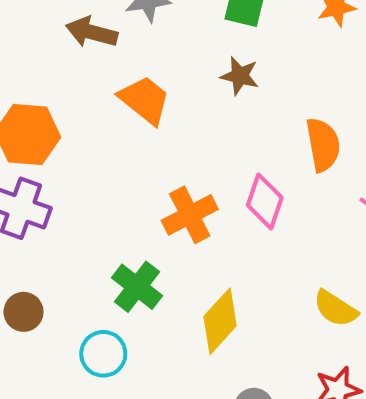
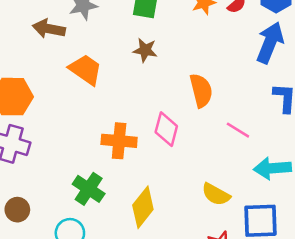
orange cross: (190, 215) -> (119, 141), turned 36

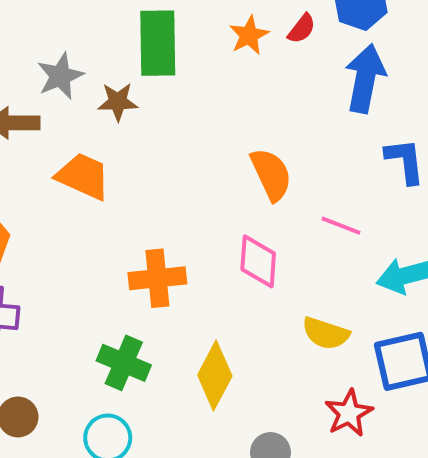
brown star: (145, 50) -> (118, 102), moved
pink diamond: (166, 129) -> (258, 261), moved

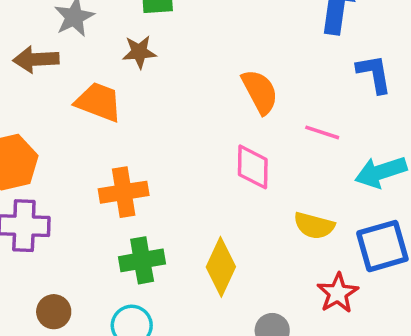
brown star: (118, 102) -> (139, 52), moved
orange cross: (157, 278) -> (124, 192), moved
green cross: (124, 363) -> (142, 260), turned -30

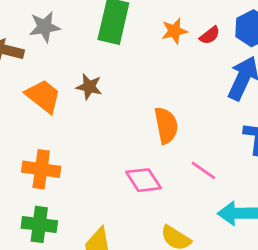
brown star: (139, 52) -> (89, 87), moved
pink diamond: (253, 167) -> (144, 180), turned -51

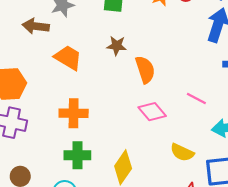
brown star: (89, 87) -> (117, 46), moved
orange semicircle: (166, 125) -> (145, 70), moved

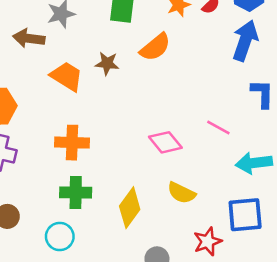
brown star: (117, 46) -> (107, 63), moved
orange semicircle: (145, 70) -> (155, 47), moved, turned 68
yellow semicircle: (182, 152) -> (181, 193), moved

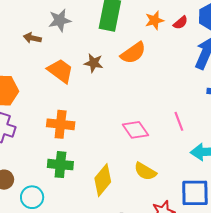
brown arrow: (29, 38) -> (32, 38), size x0.7
pink line: (218, 128) -> (179, 121), turned 36
cyan circle: (60, 236) -> (32, 197), moved

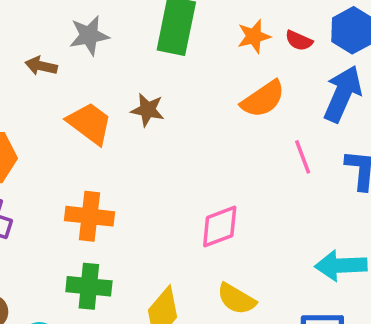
red semicircle: (180, 23) -> (299, 41), turned 63
orange semicircle: (133, 53) -> (263, 99), moved
pink line: (179, 121) -> (303, 157), moved
pink diamond: (135, 130) -> (220, 227), turned -76

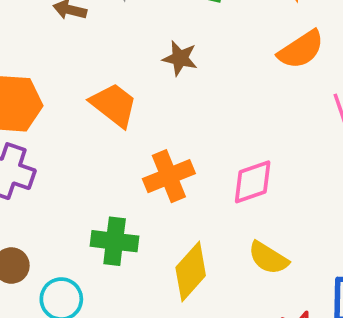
orange trapezoid: (90, 123) -> (114, 105), moved
orange cross: (89, 216) -> (169, 176), moved, turned -30

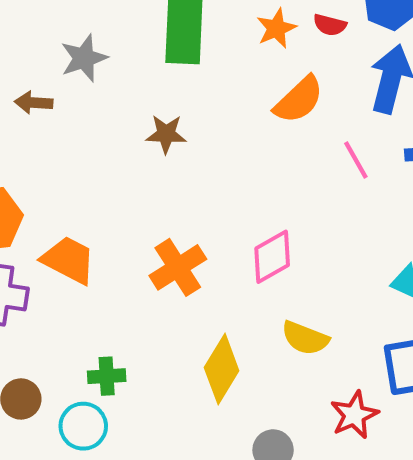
orange trapezoid: (114, 105) -> (69, 260), moved
green cross: (115, 241) -> (107, 376), moved, size x0.7

